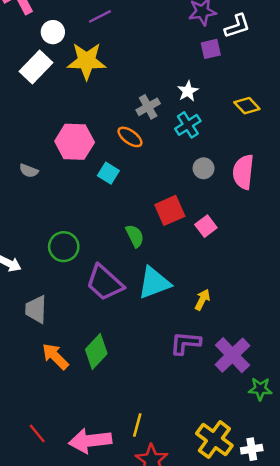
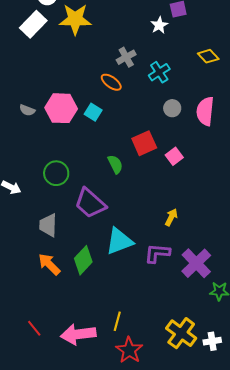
white star: (188, 91) -> (159, 25), moved
pink hexagon: (75, 142) -> (61, 108), moved
cyan triangle: (154, 283) -> (119, 241), moved
gray trapezoid: (36, 309) -> (48, 225), moved

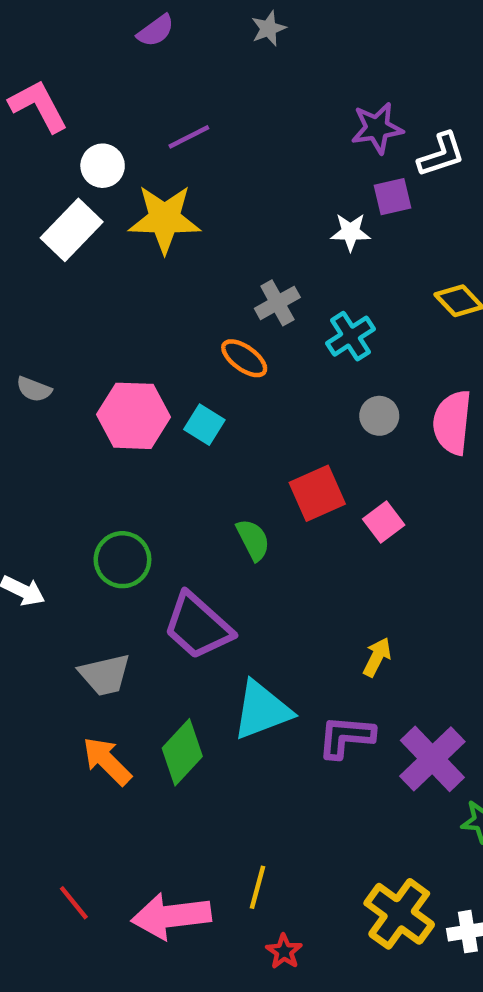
white star: (159, 25) -> (350, 232), turned 30
gray semicircle: (27, 110) -> (34, 389), moved
gray trapezoid: (48, 225) -> (105, 675), turned -105
red star: (129, 350) -> (284, 951), size x0.6

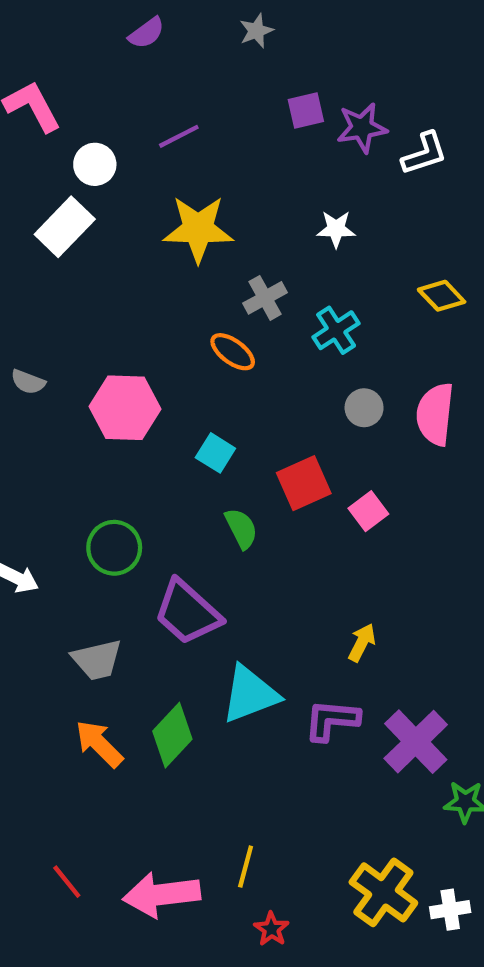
purple square: (393, 197) -> (306, 110), moved
yellow star: (165, 219) -> (198, 229), moved
cyan square: (204, 425) -> (215, 453), moved

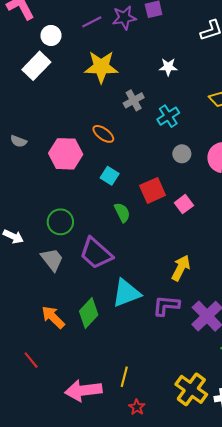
purple star: (362, 128) -> (124, 18), moved
orange ellipse: (233, 352) -> (103, 134), moved
yellow arrow: (362, 643) -> (181, 268), size x1.4
gray trapezoid: (97, 660) -> (52, 260), moved, turned -115
red line: (67, 882) -> (31, 360), moved

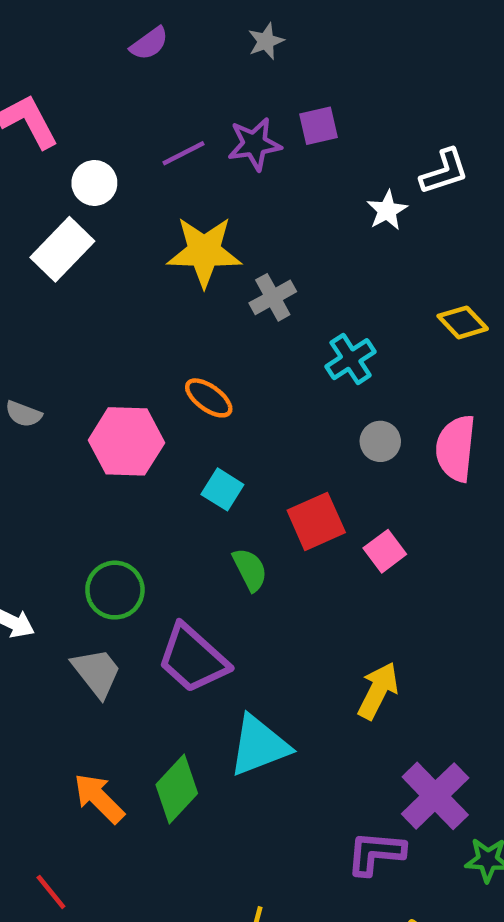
white star: (168, 67) -> (387, 210), moved, turned -30
gray cross: (134, 100) -> (273, 297), moved
purple L-shape: (166, 306) -> (376, 853), moved

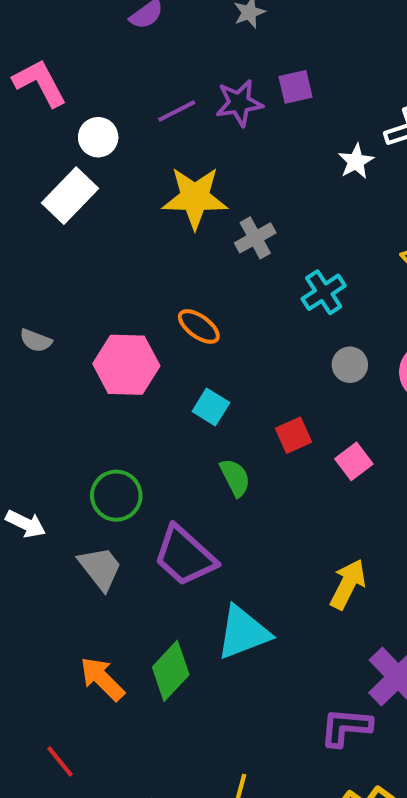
red square: (316, 521) -> (293, 435), size x0.7

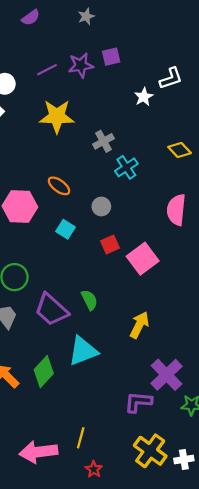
gray cross: (255, 238) -> (104, 141), moved
gray circle: (350, 365) -> (101, 206), moved
pink square: (354, 461) -> (143, 259), size x1.6
green semicircle: (235, 477) -> (89, 300), moved

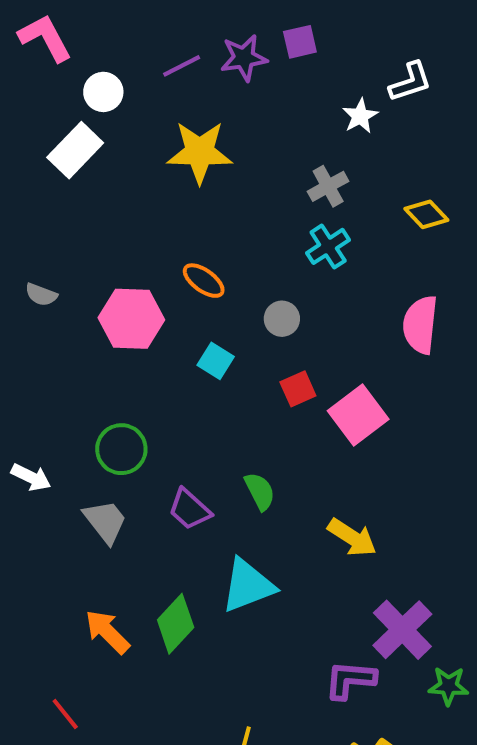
gray cross: (104, 141) -> (328, 186), moved
purple trapezoid: (51, 310) -> (190, 509), size x0.7
yellow arrow: (139, 325) -> (352, 537), turned 96

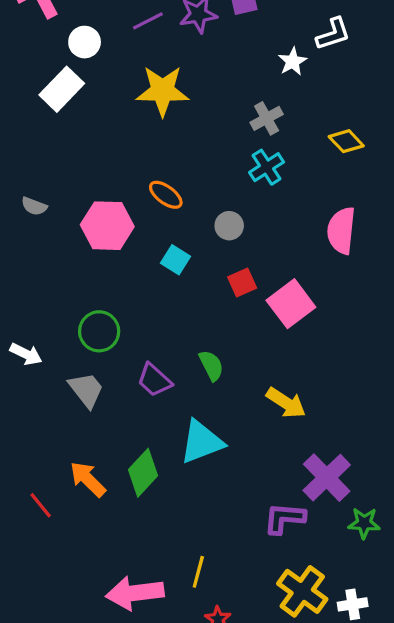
red line: (65, 714) -> (41, 505), moved

